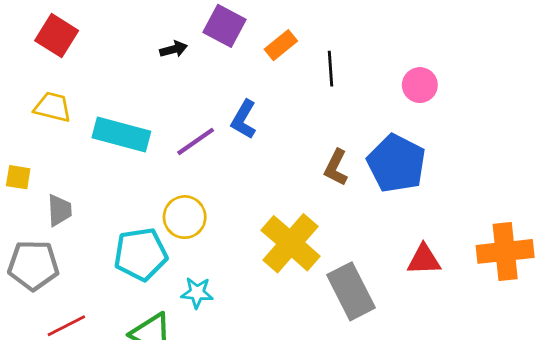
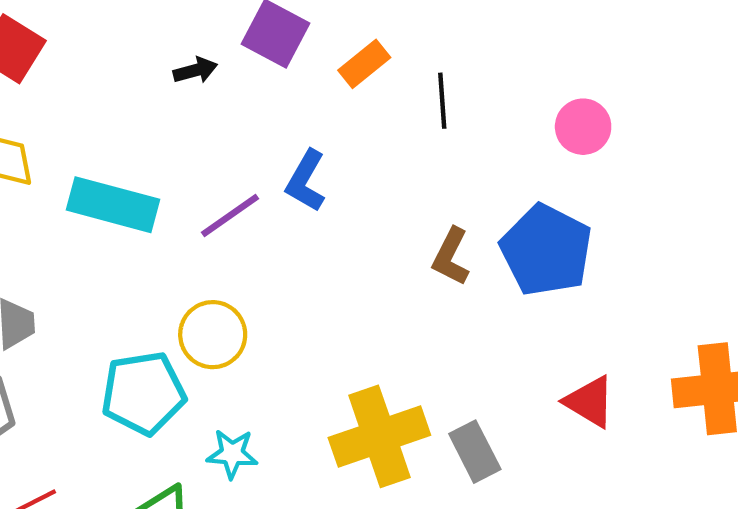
yellow cross: (291, 243) -> (379, 436), moved, turned 30
red triangle: (424, 260) -> (590, 402), turned 33
gray rectangle: (351, 291) -> (475, 452), size x0.7

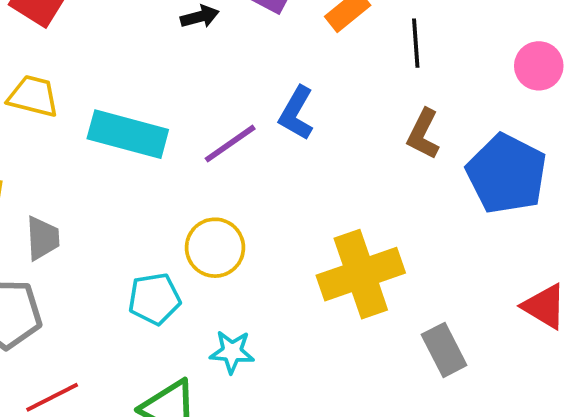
brown L-shape: (451, 257) -> (423, 134), moved
cyan pentagon: (143, 393) -> (154, 299), size x0.7
yellow cross: (379, 436) -> (361, 274), moved

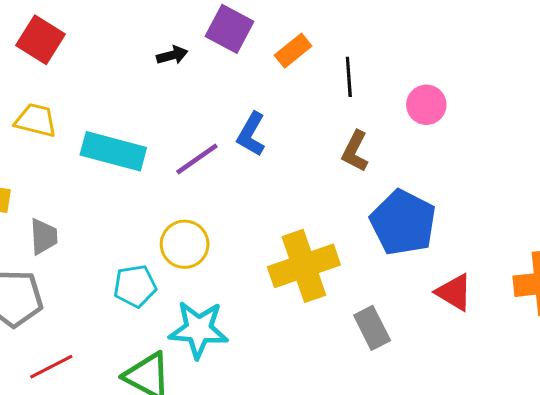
pink circle: (539, 66) -> (426, 105), moved
blue pentagon: (507, 174) -> (403, 223), moved
cyan star: (232, 352) -> (199, 329), size x1.6

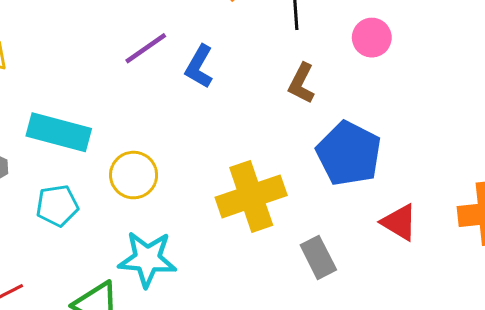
cyan rectangle: (113, 151) -> (59, 132), moved
purple line: (197, 159) -> (146, 48), moved
cyan pentagon: (135, 286) -> (57, 206), moved

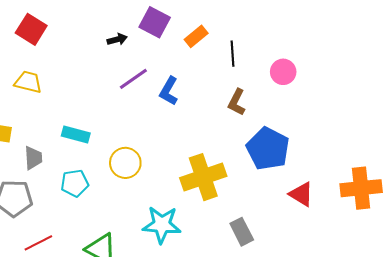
cyan rectangle: (59, 132) -> (76, 135), size x0.7
gray rectangle: (318, 257) -> (242, 232), moved
cyan star: (147, 259) -> (162, 225), moved

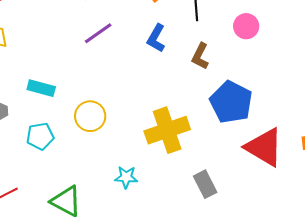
blue L-shape: (169, 91) -> (156, 38), moved
red triangle: (301, 194) -> (264, 147), size x1.6
cyan star: (162, 225) -> (126, 177), size x0.6

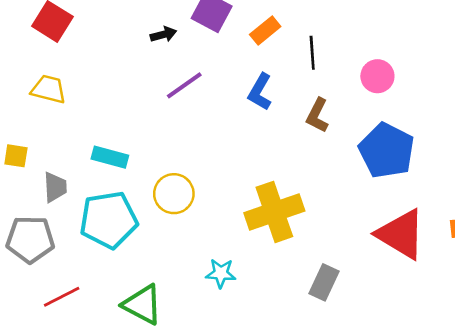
blue pentagon: (231, 102) -> (387, 151), moved
cyan pentagon: (40, 136) -> (109, 220), size x1.6
gray rectangle: (205, 184) -> (324, 282), turned 52

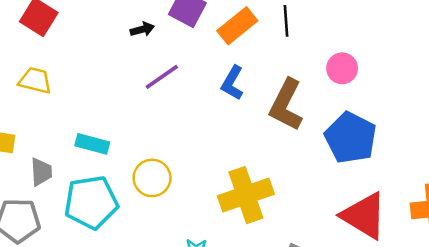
orange rectangle: (265, 31) -> (237, 26), size x1.4
black line: (312, 53) -> (286, 21), moved
brown L-shape: (317, 115) -> (286, 105), size x1.6

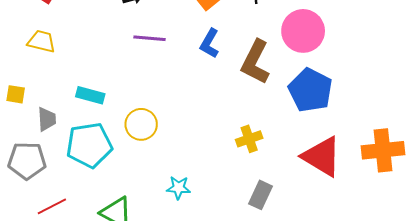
pink circle: (342, 68) -> (303, 31), size x1.6
purple line: (162, 77) -> (149, 38), turned 40
yellow cross: (246, 195) -> (249, 139), moved, size x0.6

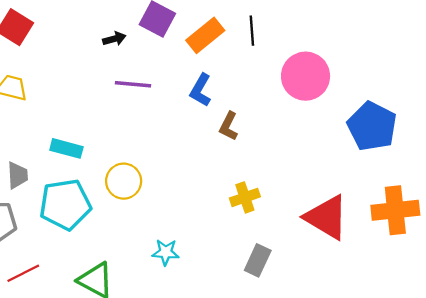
brown L-shape: (255, 62) -> (229, 126), moved, size x0.6
blue pentagon: (310, 90) -> (372, 126), moved

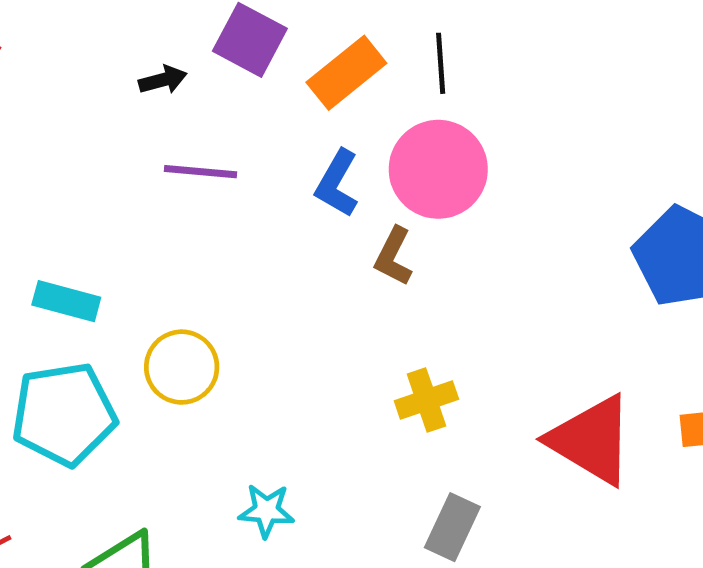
pink circle: (306, 76) -> (438, 169), moved

